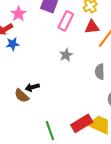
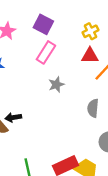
pink rectangle: (66, 21) -> (46, 52), moved

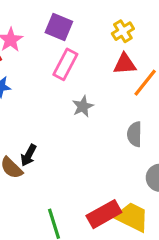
black arrow: (13, 117) -> (29, 155), turned -49

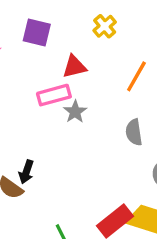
pink rectangle: (65, 64) -> (54, 95), moved, turned 56
red triangle: (125, 64) -> (74, 67), moved

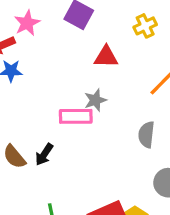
pink rectangle: (54, 95) -> (76, 116), moved
black arrow: (26, 172) -> (44, 155), moved

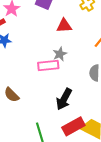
black arrow: (44, 155) -> (64, 99), moved, size x1.5

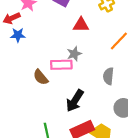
brown semicircle: (12, 95) -> (41, 77), moved

